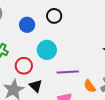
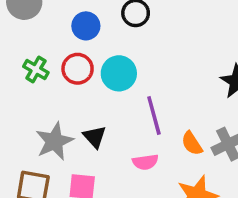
red circle: (24, 66) -> (78, 69), moved
purple line: (68, 72) -> (154, 116), turned 75

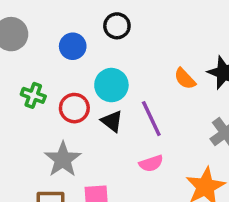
red circle: (78, 69) -> (74, 108), moved
black triangle: (95, 137) -> (112, 121), moved
orange semicircle: (192, 143) -> (185, 79), moved

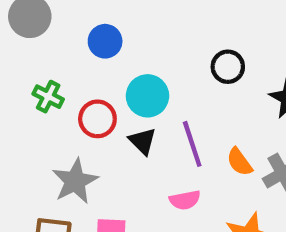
black circle: (117, 26) -> (228, 67), moved
orange semicircle: (185, 79) -> (239, 162), moved

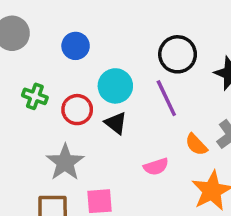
black circle: (228, 67) -> (178, 54), size x1.4
purple line: (192, 144) -> (166, 98), moved
orange semicircle: (239, 162) -> (196, 145), moved

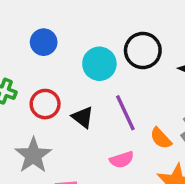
cyan circle: (115, 86) -> (99, 64), moved
purple line: (166, 98) -> (125, 113), moved

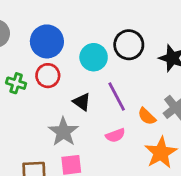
blue circle: (44, 42) -> (47, 41), size x1.5
red circle: (45, 104) -> (48, 76), moved
gray star: (33, 155) -> (63, 132), moved

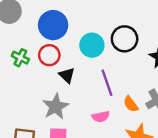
black triangle: (82, 102) -> (67, 75), moved

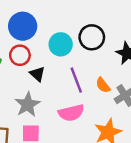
orange semicircle: (131, 104) -> (103, 85), moved
pink semicircle: (101, 117) -> (71, 113), size x1.5

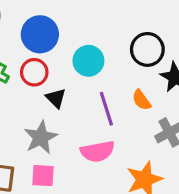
black circle: (92, 37) -> (147, 49), moved
orange semicircle: (103, 85) -> (141, 100), moved

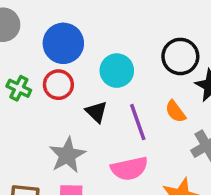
black triangle: (56, 98) -> (96, 112), moved

